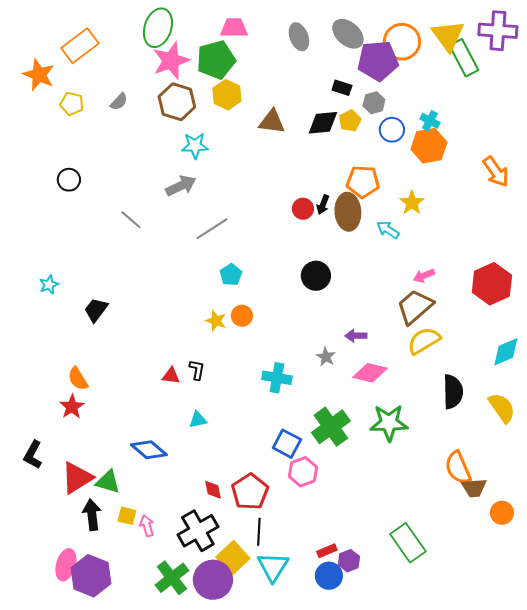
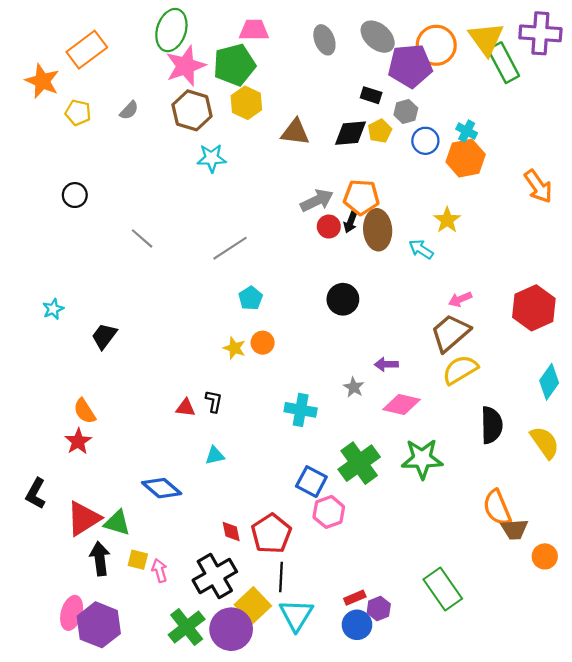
orange pentagon: (363, 182) -> (361, 197), moved
gray arrow: (181, 186) -> (317, 200), moved
cyan diamond: (506, 352) -> (549, 382), turned -32

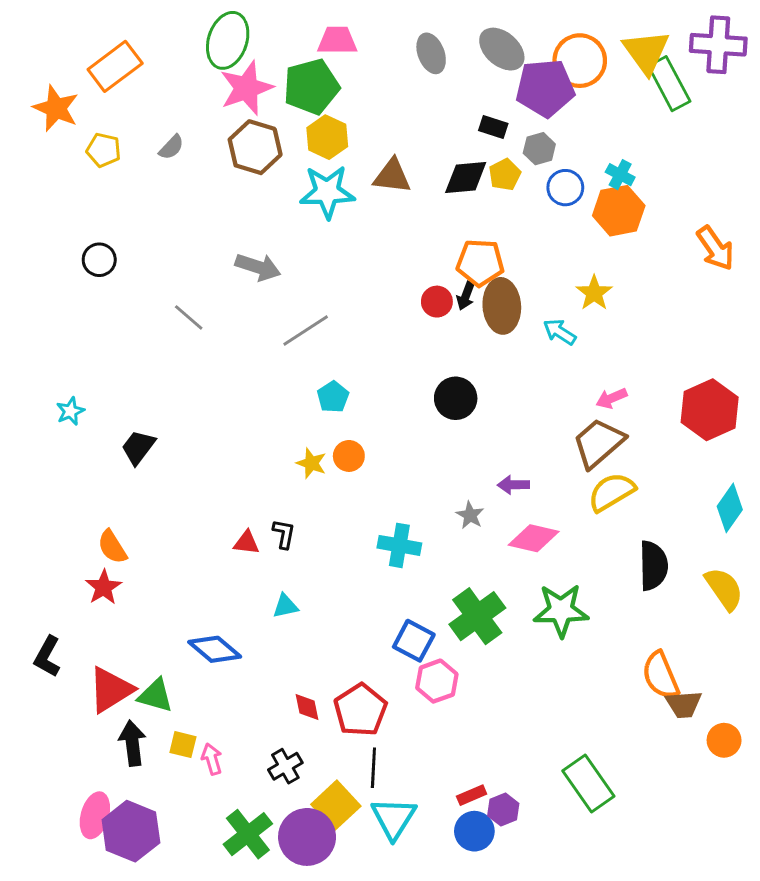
cyan star: (212, 158) -> (327, 192), moved, size x1.4
gray arrow: (317, 200) -> (258, 267), moved, turned 44
black cross: (215, 576) -> (285, 766), size x0.6

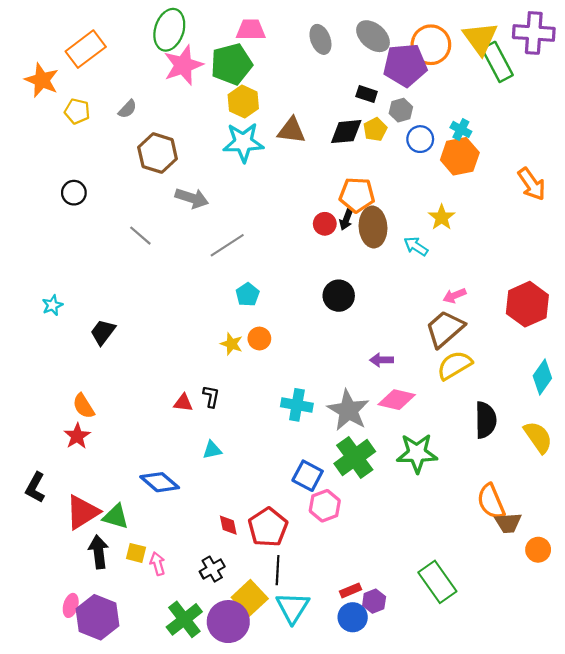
brown hexagon: (255, 147) -> (158, 153), moved
gray star: (470, 515) -> (348, 410), moved, size x2.0
pink ellipse: (95, 815) -> (71, 605), size x0.7

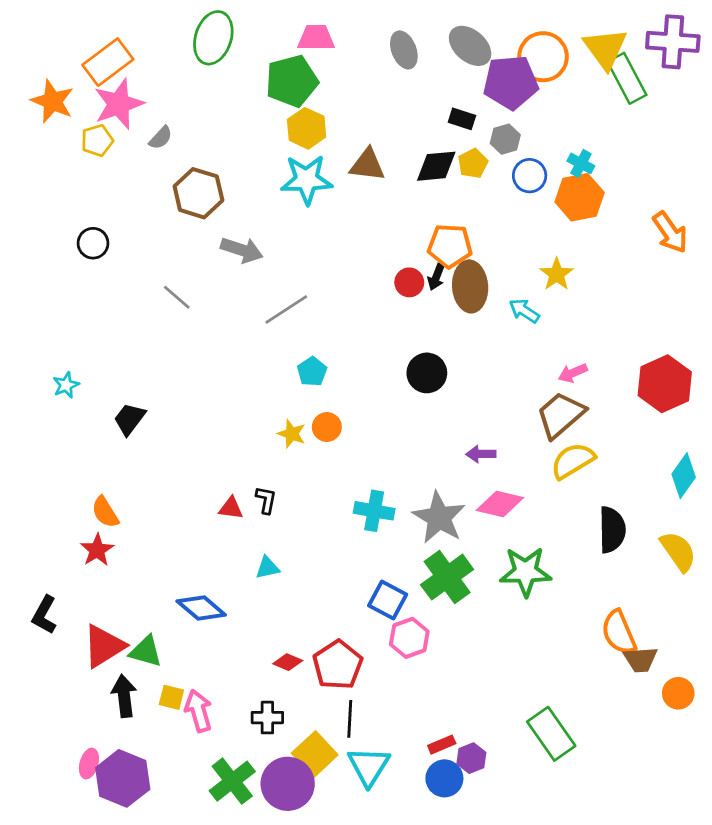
pink star: (183, 65) -> (119, 104), moved
yellow pentagon: (77, 111) -> (97, 140), turned -30
red diamond: (228, 525) -> (288, 662), turned -55
pink arrow: (158, 564) -> (198, 711), size x1.4
black cross: (212, 569) -> (267, 718), turned 30

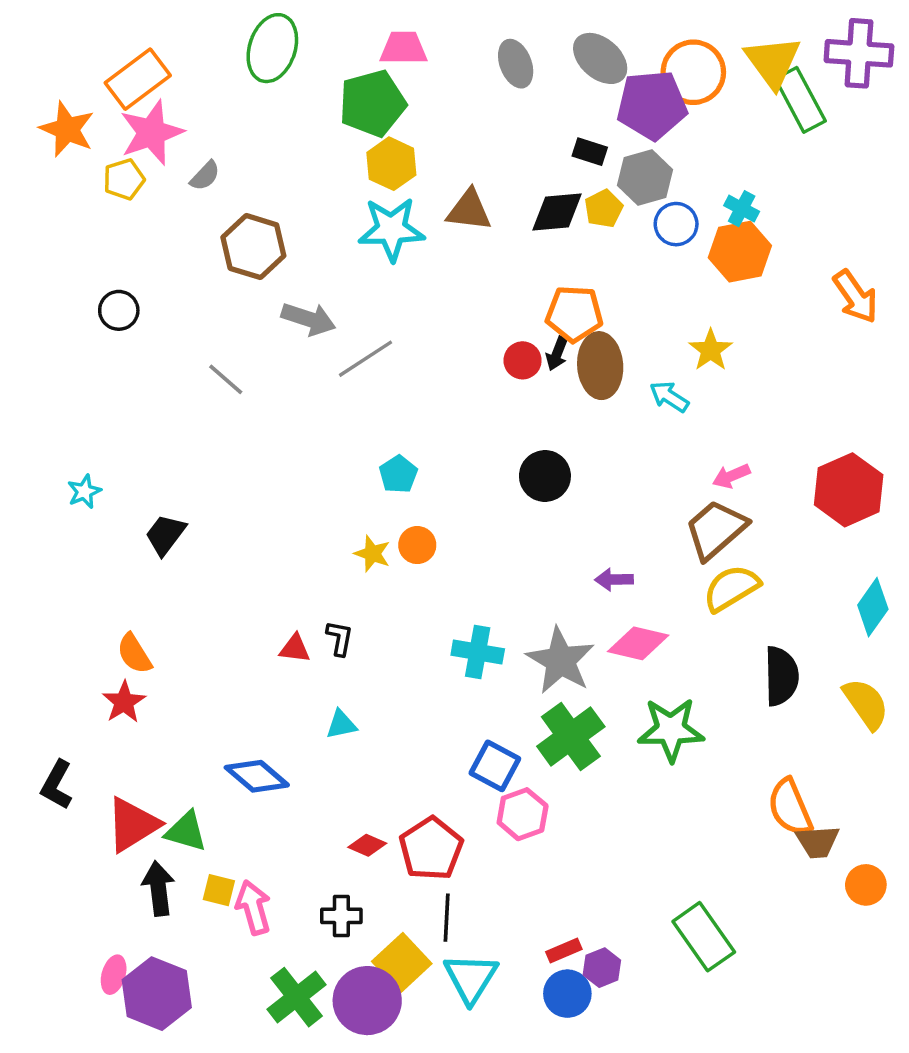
gray hexagon: (505, 139) -> (645, 178), size x1.4
gray line: (286, 309) -> (366, 359), moved

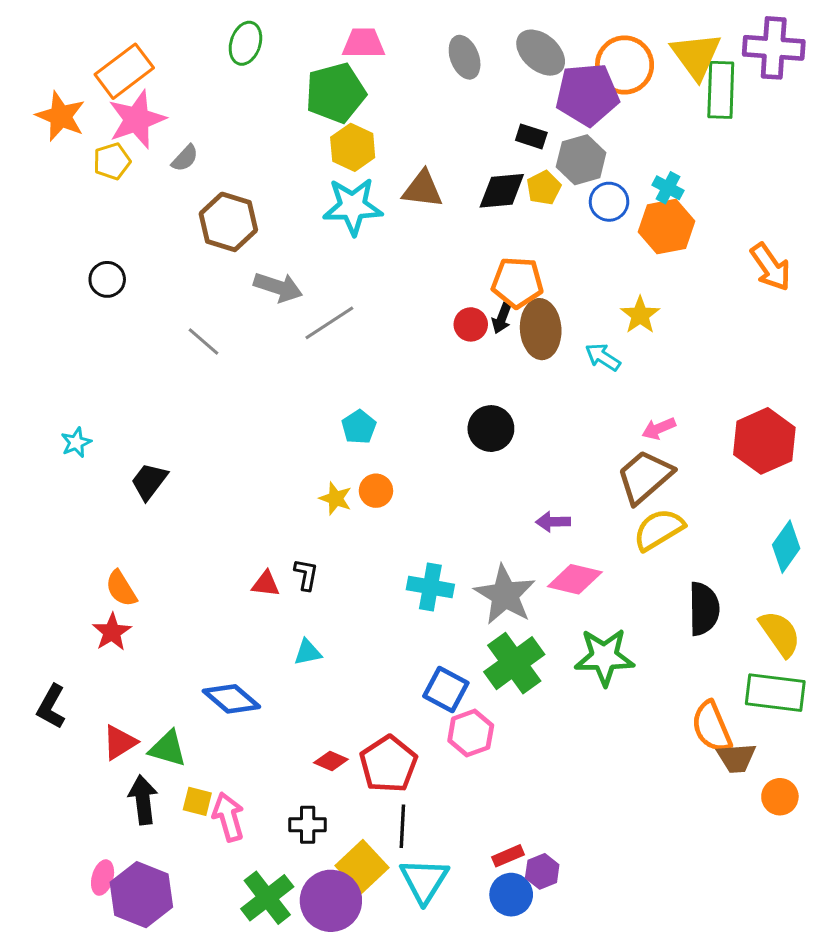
green ellipse: (272, 48) -> (245, 43), size x0.7
green rectangle: (800, 100) -> (721, 90), turned 30
red triangle: (133, 825) -> (120, 742), size x0.7
green rectangle: (704, 937) -> (775, 693), moved, turned -48

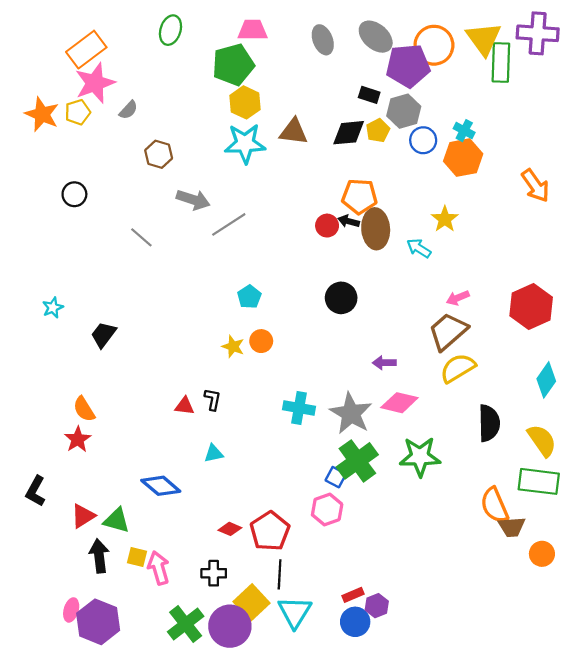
orange star: (61, 116) -> (42, 114), moved
brown hexagon: (228, 222) -> (159, 154), size x0.7
black arrow: (502, 318) -> (349, 221), turned 84
blue square: (446, 690) -> (336, 477), moved, size x0.7

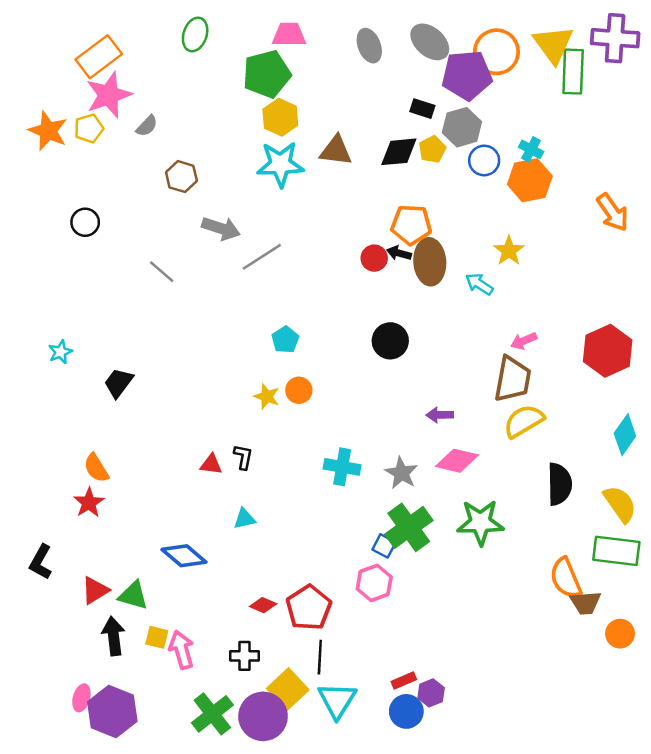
brown trapezoid: (448, 331) -> (513, 379), turned 141
gray star: (351, 413) -> (401, 473), size x0.7

